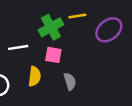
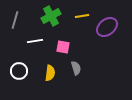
green cross: (51, 27) -> (51, 16), moved
yellow semicircle: (35, 76) -> (50, 73), moved

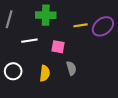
green cross: (51, 16) -> (46, 15), turned 30
yellow line: (82, 16) -> (80, 25), moved

